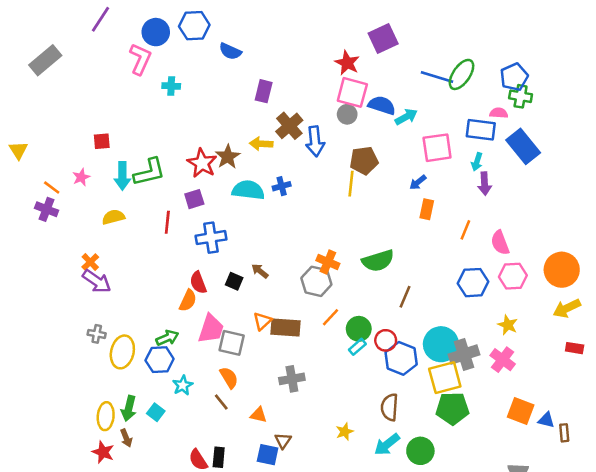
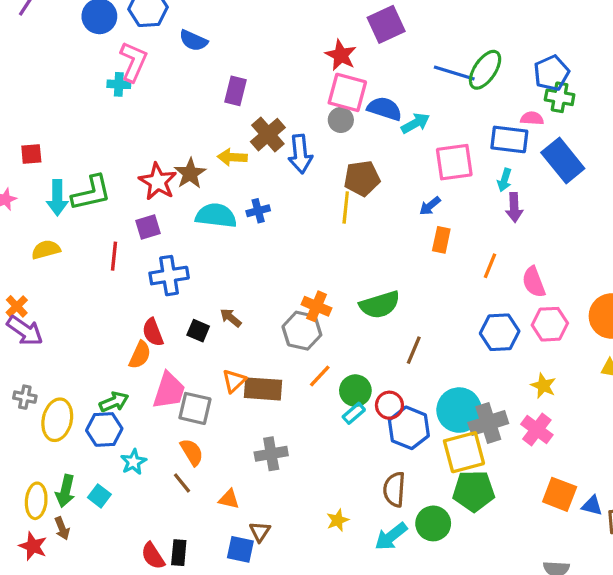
pink L-shape: (140, 59) -> (133, 62), moved
green circle: (420, 451) -> (433, 523), moved

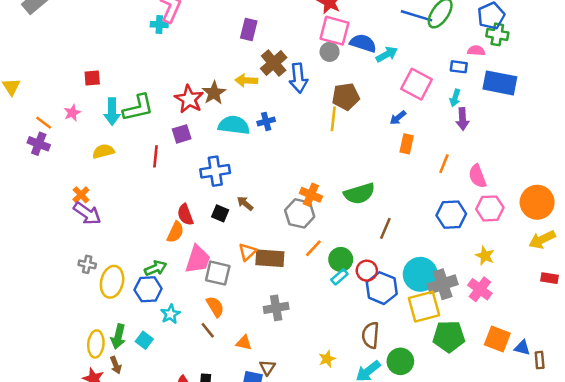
blue rectangle: (509, 139) -> (459, 67), size x0.6
blue rectangle: (563, 160) -> (500, 83), turned -40
pink square: (454, 162) -> (417, 84), turned 36
blue cross: (169, 276) -> (215, 171), moved
green pentagon: (474, 491) -> (449, 336), moved

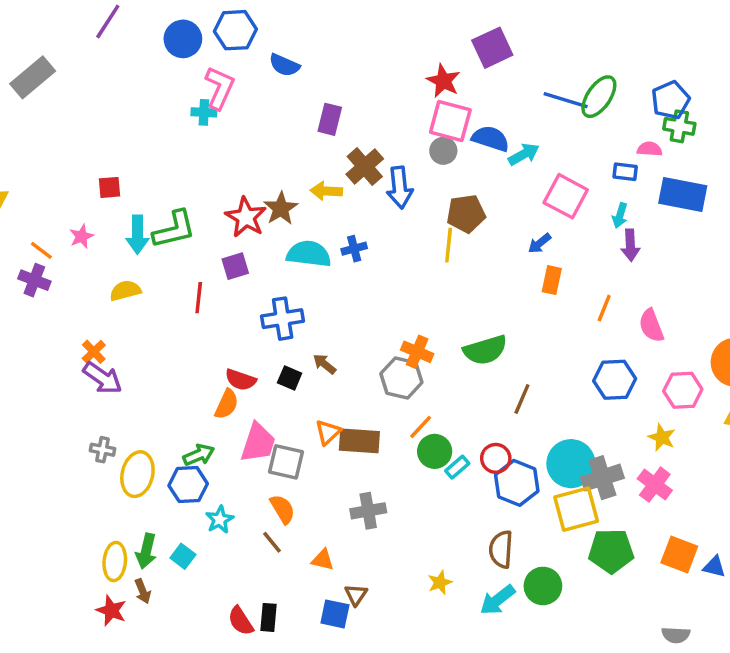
pink hexagon: (490, 208) -> (683, 390), moved
red semicircle: (185, 215) -> (241, 380), turned -50
green circle: (341, 259) -> (435, 451), moved

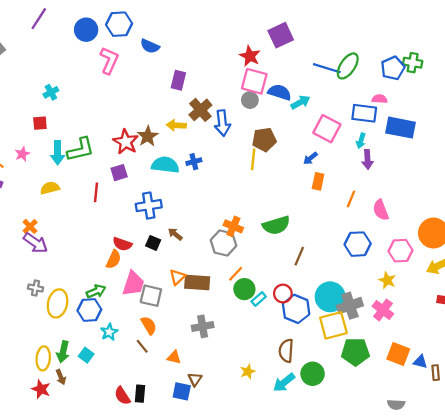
cyan cross: (204, 112) -> (51, 92), moved, turned -32
green cross: (679, 126) -> (413, 63), moved
blue rectangle: (625, 172) -> (364, 113), size x1.6

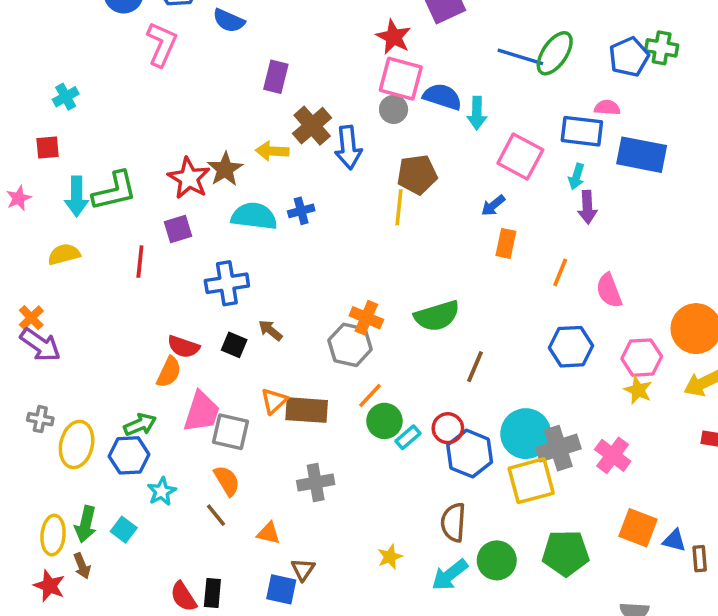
cyan arrow: (300, 102) -> (477, 113), turned 120
yellow star: (387, 280) -> (638, 390), moved
green pentagon: (355, 352) -> (566, 553), moved

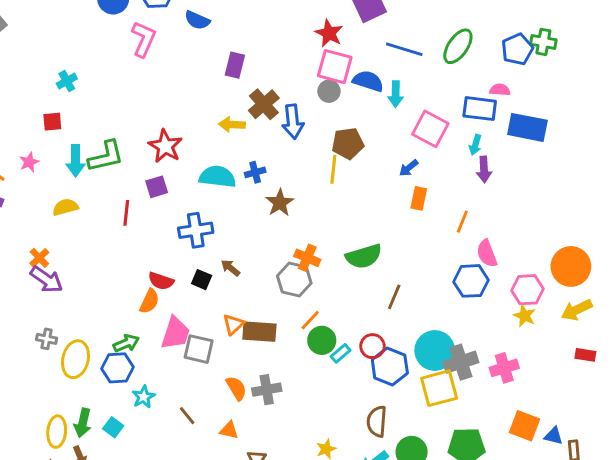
blue line: (520, 57) -> (404, 49), moved
brown star: (225, 169) -> (280, 203), moved
pink semicircle: (609, 291) -> (487, 253), moved
pink cross: (613, 455) -> (504, 368), turned 36
orange semicircle: (227, 481) -> (236, 388), moved

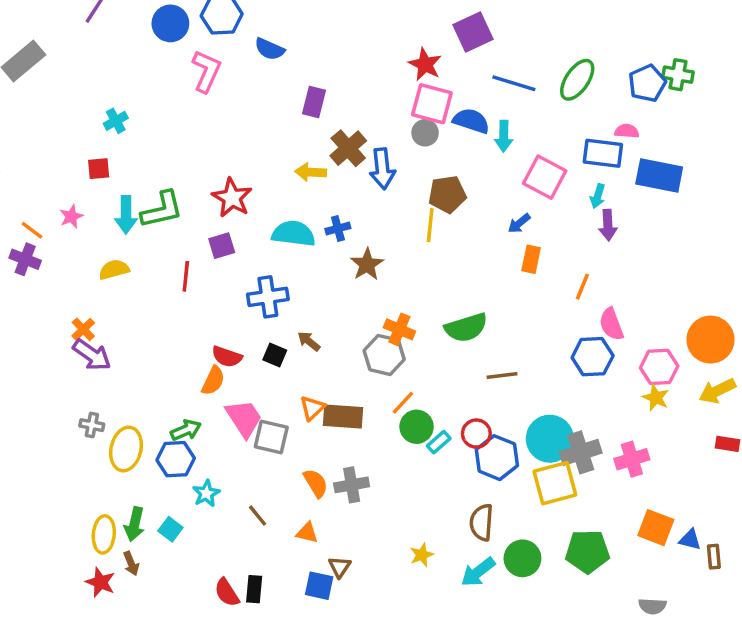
brown line: (394, 297) -> (502, 375), turned 60
pink trapezoid: (175, 333) -> (244, 418), turned -51

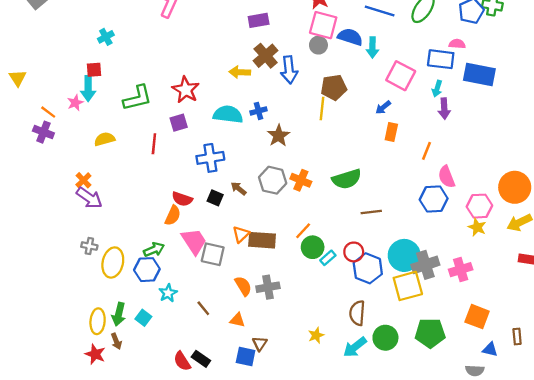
purple rectangle: (314, 102) -> (259, 20), moved, turned 66
cyan arrow: (126, 215) -> (88, 89), moved
gray hexagon: (384, 355) -> (273, 180), moved
blue triangle: (690, 540) -> (490, 349), moved
black rectangle: (254, 589) -> (201, 359), turned -60

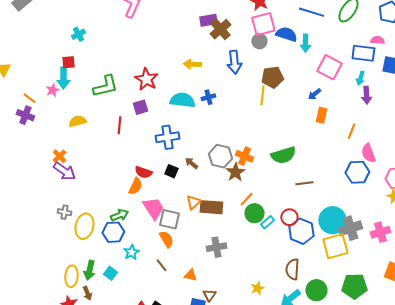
pink square: (323, 25) -> (263, 24), turned -30
brown cross: (266, 56) -> (220, 29), moved
brown star: (279, 136) -> (235, 172), moved
orange semicircle: (243, 286) -> (166, 239), moved

